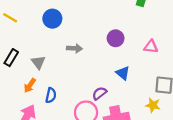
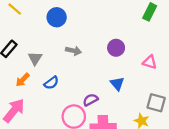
blue semicircle: (51, 95) -> (51, 83), moved, turned 32

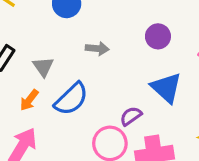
blue semicircle: (51, 83) -> (71, 99), size x1.6
blue triangle: (117, 84) -> (166, 88), size x1.5

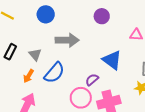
purple circle: (158, 36) -> (102, 16), moved
gray arrow: (97, 49) -> (67, 40), size x1.6

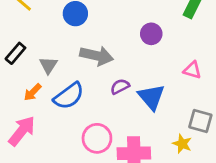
purple semicircle: (92, 80) -> (120, 87), moved

